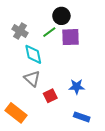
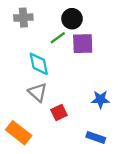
gray cross: (20, 31) -> (23, 18), moved, turned -35
blue star: (77, 87) -> (101, 99), moved

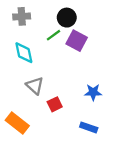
purple square: (83, 44) -> (77, 41), turned 30
cyan diamond: (39, 64) -> (24, 53), moved

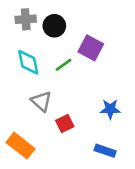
black circle: (67, 18) -> (54, 26), moved
green line: (54, 35) -> (63, 65), moved

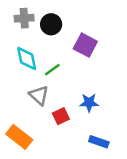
green line: (63, 65) -> (52, 70), moved
blue star: (110, 109) -> (89, 103), moved

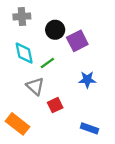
black circle: (51, 24) -> (55, 30), moved
purple square: (85, 45) -> (77, 41), turned 35
blue star: (89, 103) -> (87, 80), moved

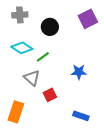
purple square: (77, 41) -> (88, 19), moved
cyan diamond: (24, 53) -> (22, 48), turned -45
orange rectangle: (17, 124) -> (16, 112), turned 70

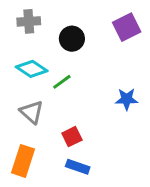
blue star: (79, 72) -> (127, 99), moved
gray triangle: (32, 78) -> (32, 112), moved
blue rectangle: (81, 116) -> (78, 167), moved

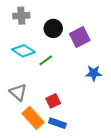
purple square: (127, 27) -> (80, 37), moved
gray triangle: (32, 112) -> (18, 92), moved
orange rectangle: (23, 161) -> (33, 118), moved, turned -60

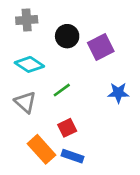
green line: (46, 60) -> (62, 90), moved
gray triangle: (18, 92) -> (25, 102), moved

